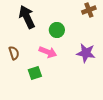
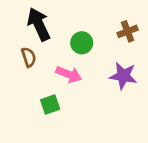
brown cross: (89, 10) -> (128, 31), moved
brown semicircle: (14, 53) -> (29, 57), moved

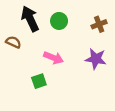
green circle: (82, 43) -> (59, 21), moved
brown semicircle: (29, 57) -> (13, 42), moved, turned -48

